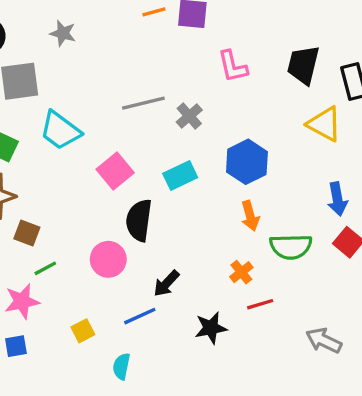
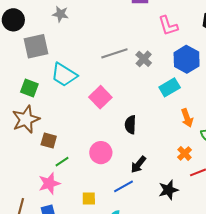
blue hexagon: (247, 162) -> (187, 59), moved
cyan rectangle: (180, 176) -> (170, 87), moved
black semicircle: (139, 220) -> (130, 125), moved, size x0.7
yellow square: (83, 331) -> (89, 199), turned 32

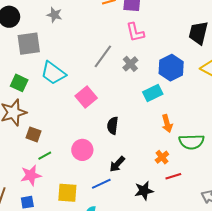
pink L-shape: (168, 26) -> (135, 32), moved
gray line: (114, 53) -> (103, 56), turned -40
yellow square: (89, 199) -> (67, 193), size x1.5

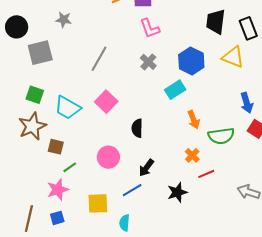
gray line: (103, 56) -> (99, 59), moved
cyan trapezoid: (53, 73) -> (68, 108), moved

